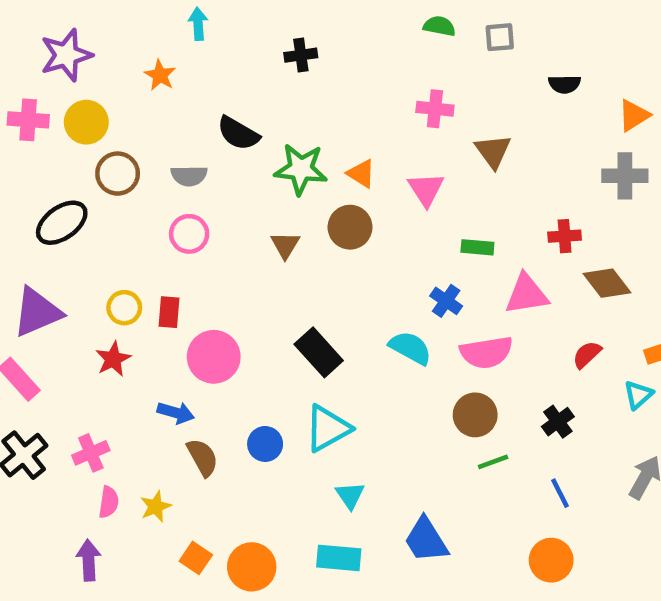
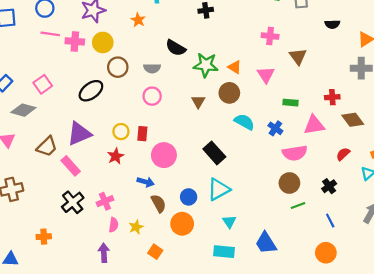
cyan semicircle: (410, 348) -> (244, 122), moved
orange circle: (252, 567) -> (182, 224), moved

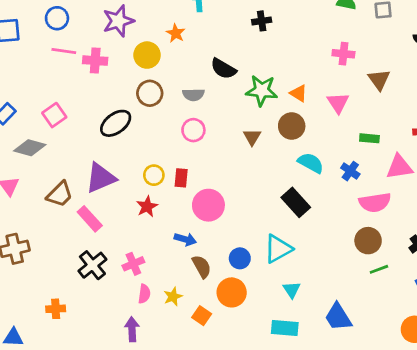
yellow circle: (103, 42) -> (147, 55), moved
black rectangle: (214, 153) -> (296, 202), moved
orange square: (155, 252) -> (202, 316), moved

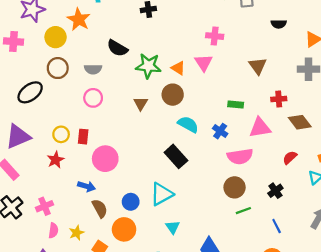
orange star: (176, 33) -> (79, 19), size x1.5
brown triangle: (379, 80) -> (258, 66), moved
pink triangle: (338, 103) -> (204, 63), moved

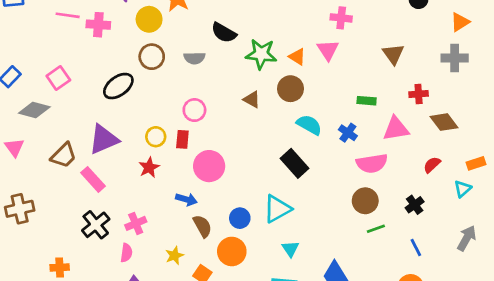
pink circle: (93, 98) -> (194, 110), moved
brown triangle: (141, 103) -> (252, 99), turned -32
pink semicircle: (53, 230) -> (126, 253), moved

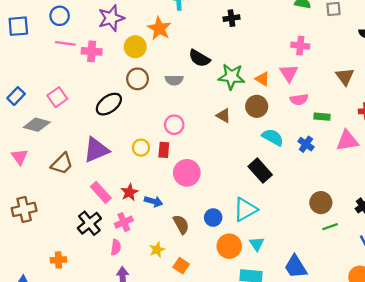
pink semicircle: (372, 163) -> (299, 99), moved, size x0.7
red star: (149, 167) -> (129, 192), moved
pink rectangle: (93, 179) -> (101, 192), moved
blue arrow: (186, 199) -> (154, 201), moved
orange circle: (232, 251) -> (229, 246), moved

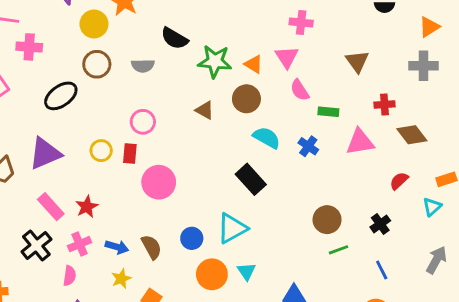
pink cross: (92, 51) -> (29, 47), moved
pink semicircle: (299, 99) -> (300, 90), turned 66
blue arrow: (154, 201) -> (117, 247), moved

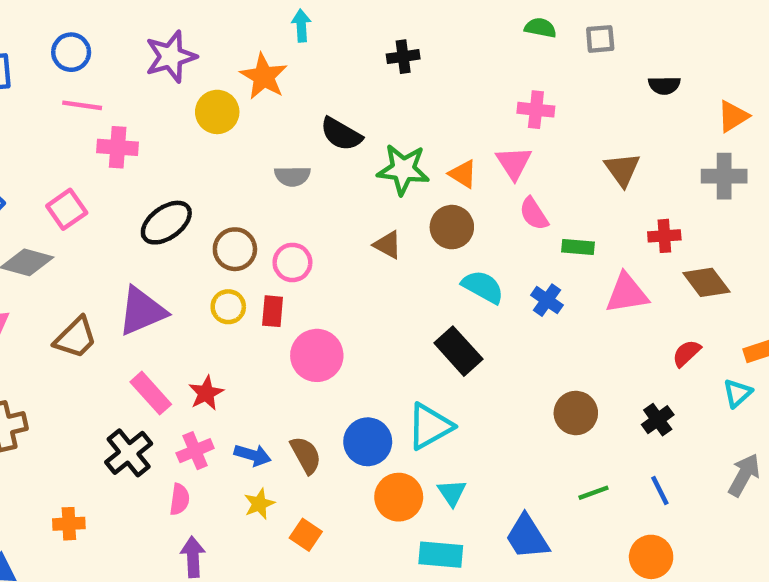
brown circle: (97, 64) -> (235, 249), moved
blue circle: (192, 238) -> (368, 442), size x1.4
green line: (339, 250) -> (594, 493), moved

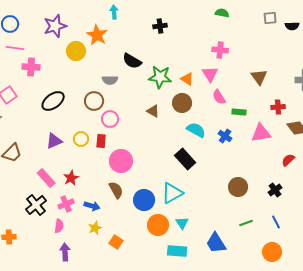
gray square: (600, 39) -> (270, 18), moved
black semicircle: (664, 85) -> (292, 26), moved
brown circle: (235, 249) -> (94, 101), moved
purple triangle: (142, 311) -> (54, 141), moved, size x0.7
brown semicircle: (306, 455) -> (116, 190), moved

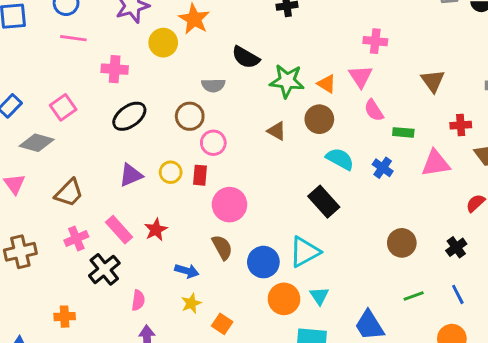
pink cross: (31, 67) -> (115, 69), moved
pink cross: (66, 204) -> (76, 238), moved

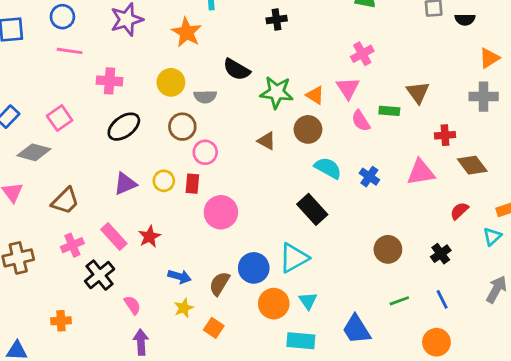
pink cross: (375, 41) -> (362, 54), turned -35
yellow circle: (163, 43) -> (171, 82), moved
green rectangle: (403, 132) -> (389, 111), moved
brown semicircle: (222, 247) -> (219, 284), moved, turned -120
pink semicircle: (138, 300) -> (132, 305), turned -42

